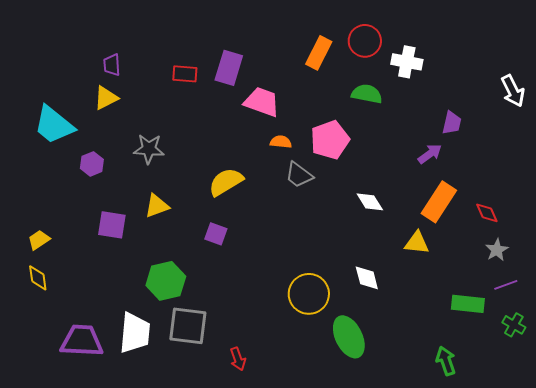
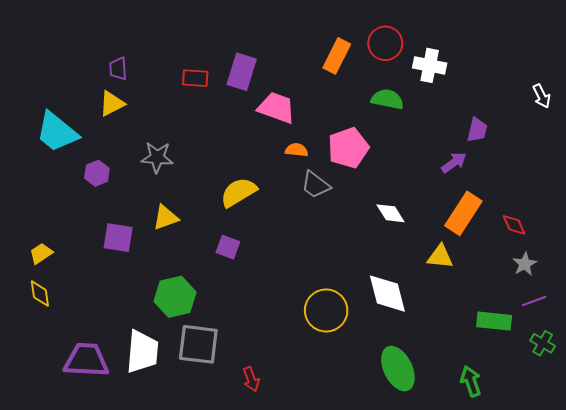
white arrow: (513, 91) -> (542, 96), size x0.7
white diamond: (367, 278) -> (387, 294), size x1.5
green ellipse: (349, 337) -> (398, 369), moved

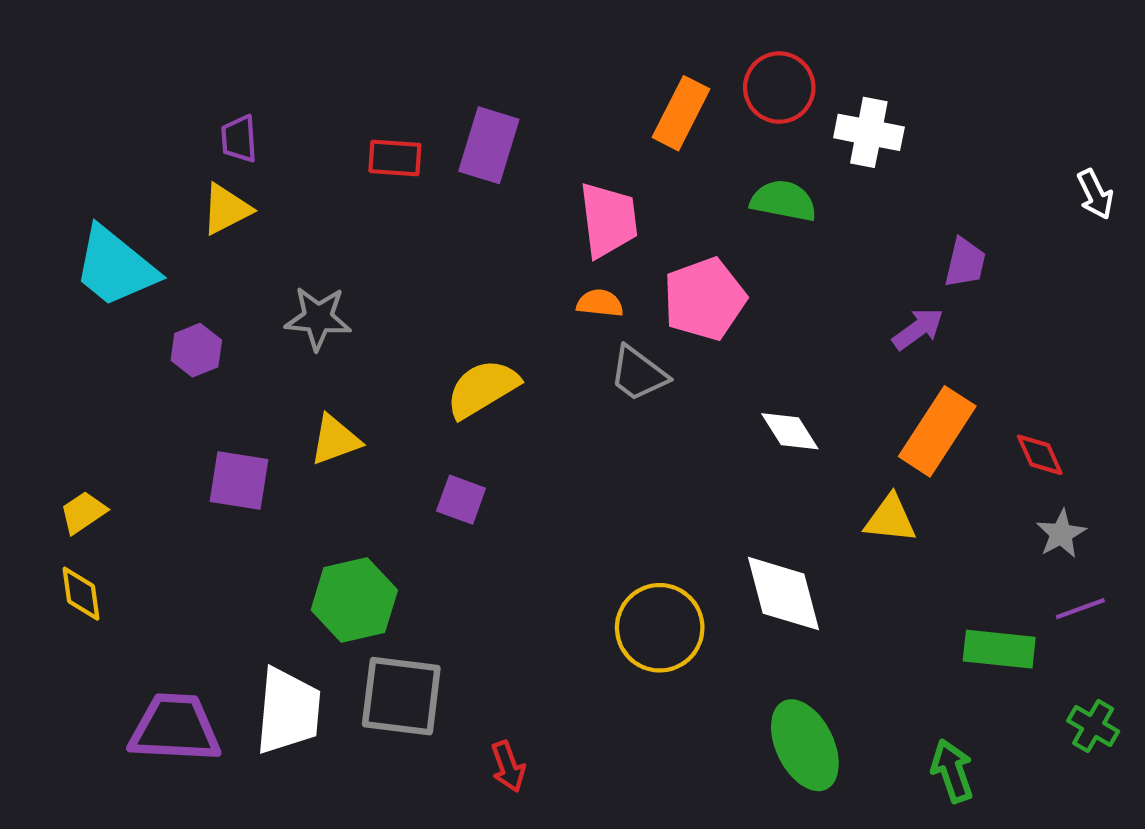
pink trapezoid: (276, 108) -> (608, 220), moved, turned 63
green cross: (543, 343) -> (1093, 726), moved

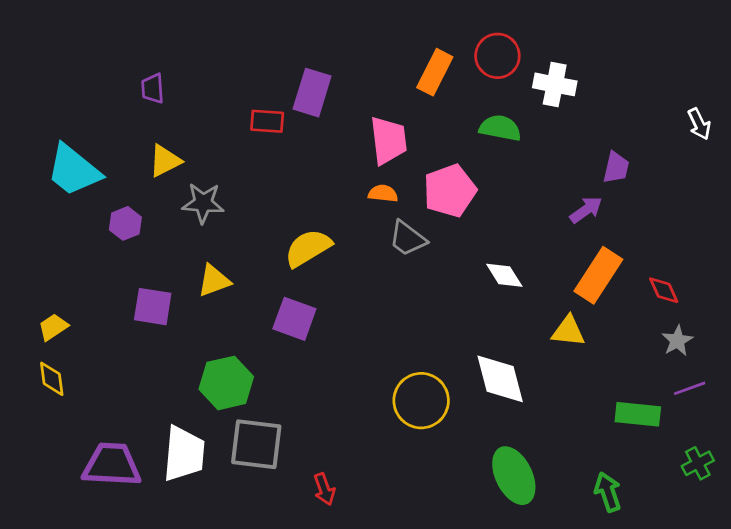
red rectangle: (395, 158) -> (267, 121), moved
yellow triangle: (226, 209) -> (165, 161), moved
purple square: (461, 500) -> (294, 319), size x1.4
green cross: (1093, 726) -> (698, 463), turned 32

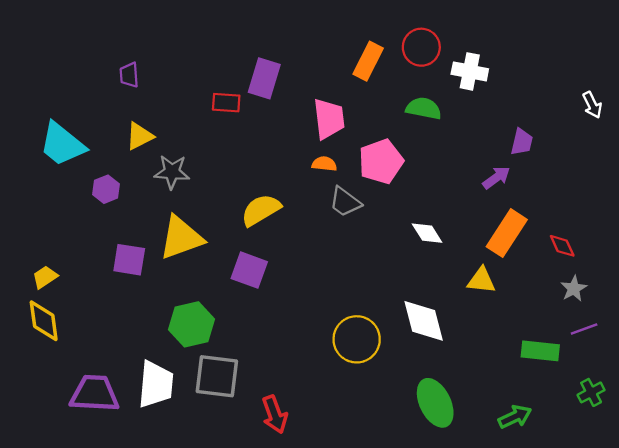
yellow triangle: (214, 281) -> (181, 238), size x1.6
yellow diamond: (52, 379) -> (44, 321), size x1.4
red arrow: (324, 489) -> (275, 414), size x1.4
green arrow: (608, 492) -> (515, 417), turned 84

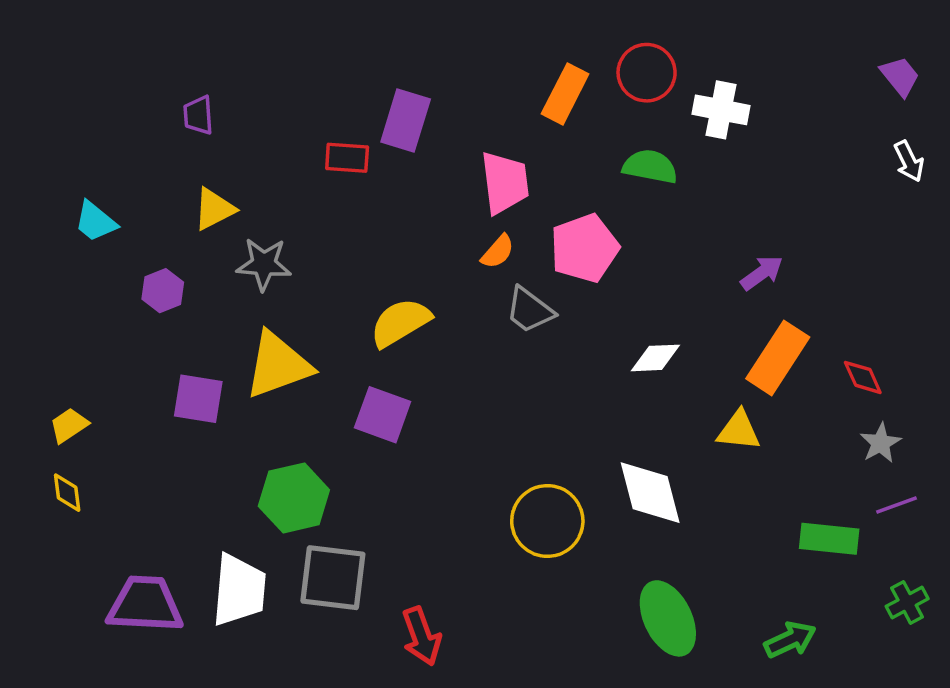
purple trapezoid: (522, 142) -> (900, 76), moved, turned -52
cyan trapezoid: (62, 144) -> (95, 222), size x0.6
orange semicircle: (324, 164) -> (498, 252), turned 125
white diamond: (427, 233) -> (655, 358), turned -60
yellow diamond: (44, 321) -> (67, 493), size x0.6

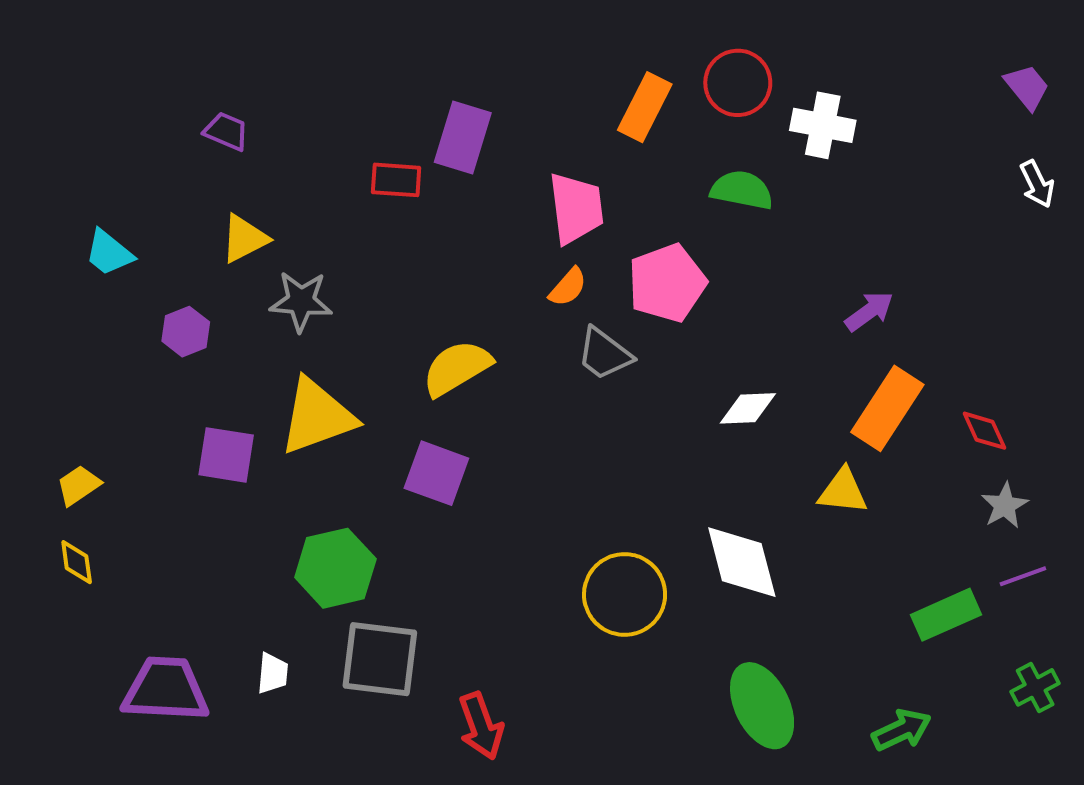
purple trapezoid: (198, 115) -> (226, 131), turned 117
green rectangle: (829, 539) -> (946, 615), turned -30
white trapezoid: (239, 590) -> (273, 673), size x0.5

